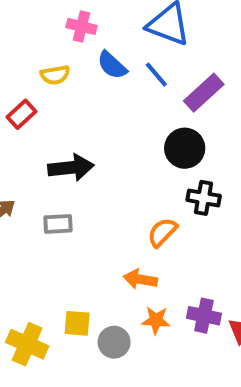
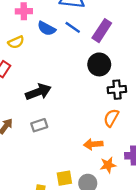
orange semicircle: (162, 232) -> (111, 118), moved

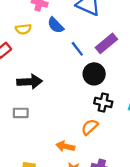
blue line: (73, 27) -> (77, 49), moved

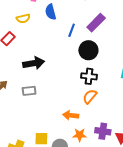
blue semicircle: (56, 25) -> (51, 12), turned 35
blue line: (77, 49) -> (72, 30), turned 64
black cross: (103, 102) -> (89, 76), moved

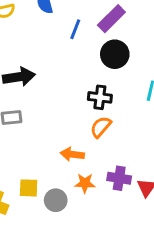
black circle: (88, 50) -> (115, 54), moved

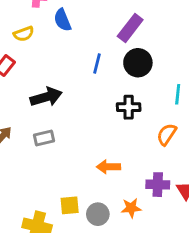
blue line: (75, 29) -> (97, 63), moved
orange semicircle: (101, 127) -> (167, 134), moved
orange star: (85, 183) -> (131, 208), moved

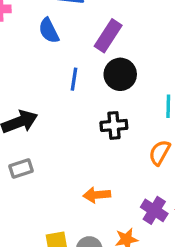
blue semicircle: (62, 20) -> (49, 31), moved
purple cross: (158, 185) -> (154, 210), turned 35

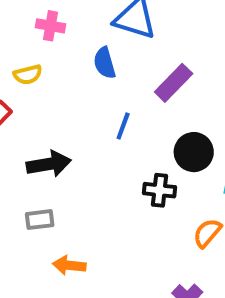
black circle: (120, 74) -> (194, 152), moved
orange arrow: (97, 195) -> (69, 265), moved

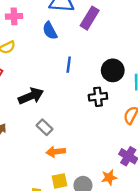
purple rectangle: (174, 83) -> (90, 18), moved
gray rectangle: (40, 220) -> (45, 127), moved, turned 63

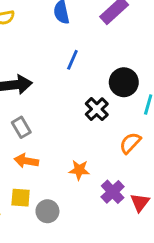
black cross: (98, 97) -> (97, 109), turned 36
orange star: (109, 177) -> (79, 170), moved

